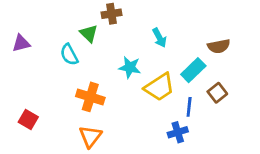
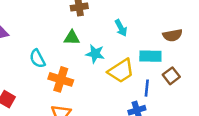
green triangle: (89, 33) -> (72, 38), moved, turned -42
cyan semicircle: (69, 55) -> (37, 59), moved
cyan rectangle: (193, 70) -> (150, 56), turned 45

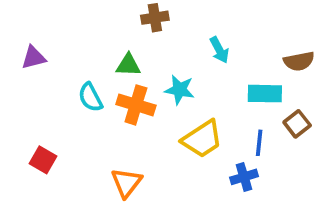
green triangle: (72, 38) -> (128, 65), moved
yellow trapezoid: (121, 71) -> (202, 139), moved
orange cross: (61, 79) -> (136, 105), moved

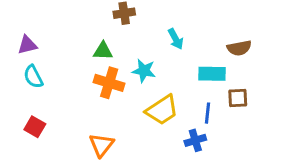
cyan semicircle: (90, 97) -> (33, 77), moved
brown square: (297, 124) -> (238, 98), turned 35

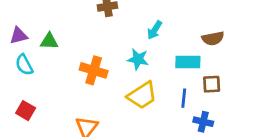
cyan arrow: (176, 39) -> (155, 30), turned 60
green triangle: (103, 51) -> (49, 41), moved
cyan star: (144, 71) -> (138, 59), moved
blue cross: (195, 140) -> (203, 122), moved, turned 30

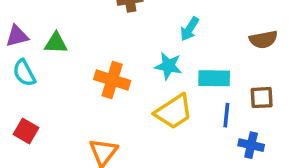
cyan rectangle: (188, 62) -> (214, 78), moved

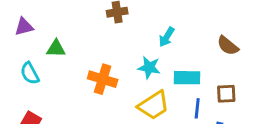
purple triangle: (17, 36) -> (24, 27), moved
brown semicircle: (263, 40) -> (228, 46), turned 50

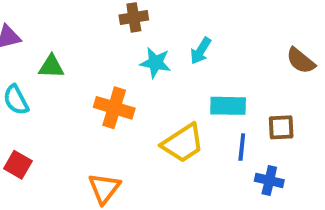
brown semicircle: (228, 46) -> (301, 61), moved
cyan star: (149, 68) -> (155, 63), moved

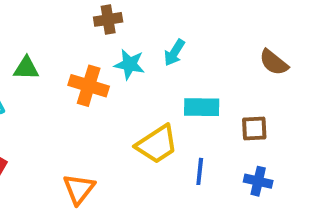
orange cross: (114, 108) -> (89, 86), moved
blue line: (242, 147) -> (200, 171), moved
blue cross: (269, 180) -> (258, 181), moved

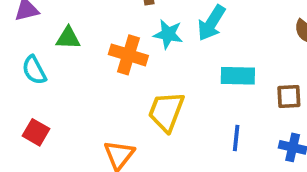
cyan arrow: (174, 53) -> (211, 23), size x1.4
yellow trapezoid: (157, 144) -> (166, 112), moved, turned 144

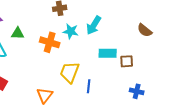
brown square: (289, 96) -> (127, 61), moved
blue line: (236, 138) -> (89, 86), moved

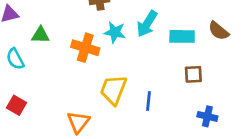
cyan rectangle: (108, 53) -> (182, 36), moved
blue line: (89, 86) -> (148, 101), moved

